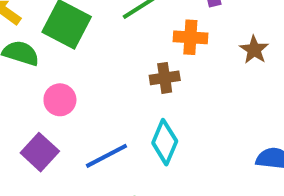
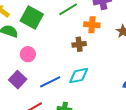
cyan diamond: (165, 142) -> (79, 76), turned 55

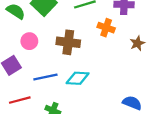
brown cross: (79, 44) -> (68, 42), moved, size x1.5

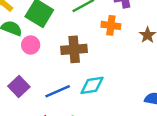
pink circle: (29, 41) -> (31, 45), moved

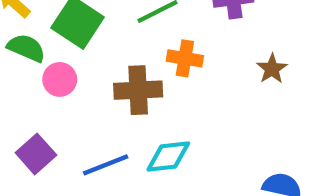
orange cross: (111, 25) -> (185, 58), moved

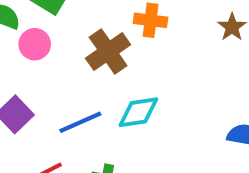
brown cross: (138, 90) -> (108, 51), turned -30

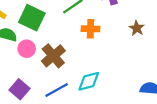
brown cross: (108, 51) -> (53, 56), moved

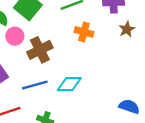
brown star: (137, 28) -> (127, 29), moved

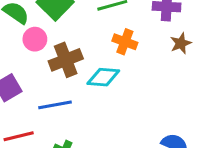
cyan diamond: (69, 84) -> (103, 77), moved

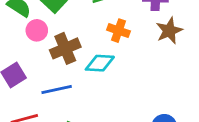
brown star: (181, 43) -> (169, 31), size x1.4

